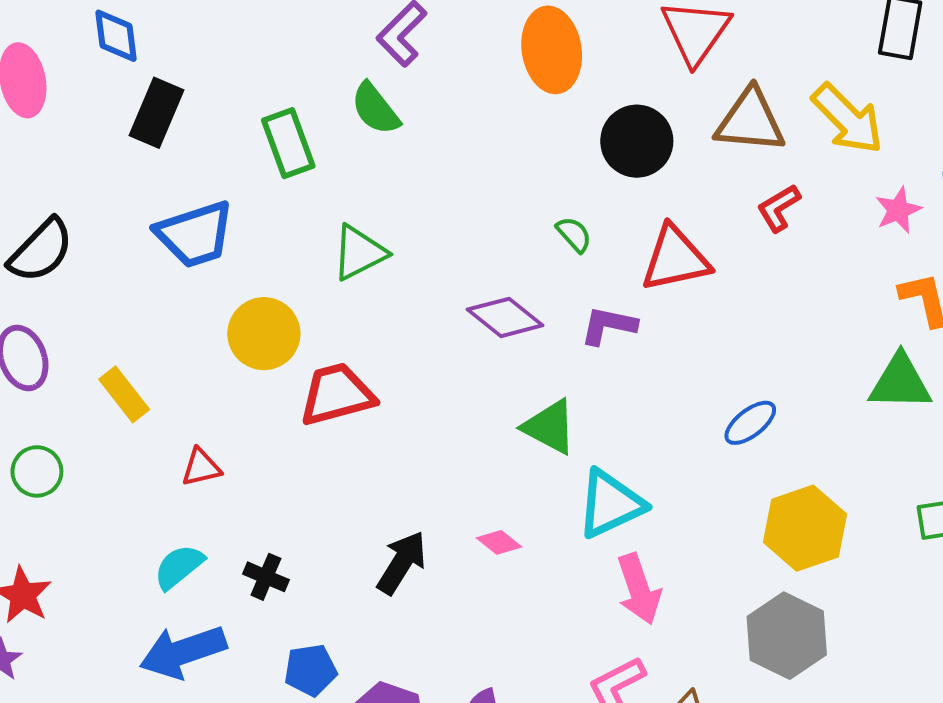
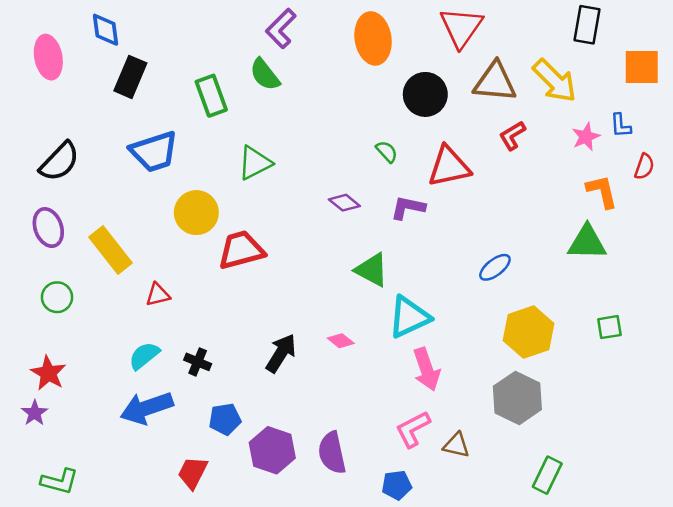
purple diamond: (505, 317) -> (344, 203), size x0.7
yellow rectangle: (124, 394) -> (111, 250), size x1.4

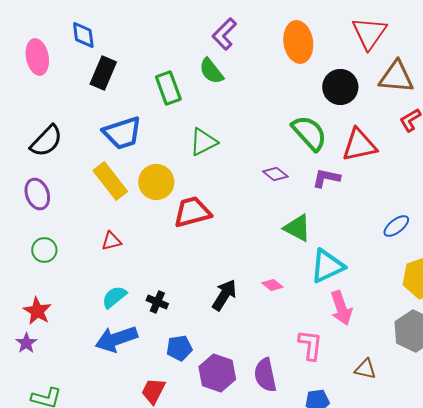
green semicircle: (387, 152) -> (309, 133), size x2.0
yellow rectangle: (111, 250) -> (110, 181), moved
red triangle: (158, 295) -> (111, 241), moved
pink L-shape: (413, 429) -> (310, 345), moved, turned 124

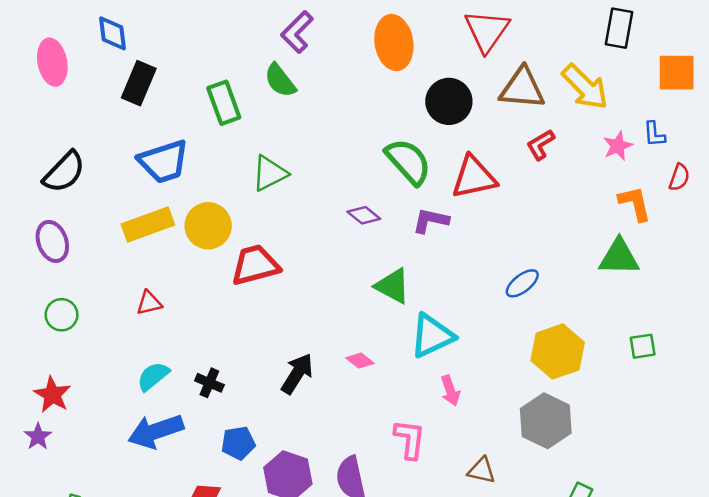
yellow rectangle: (110, 181) -> (148, 224), turned -72
pink arrow: (341, 308) -> (450, 391), size x0.7

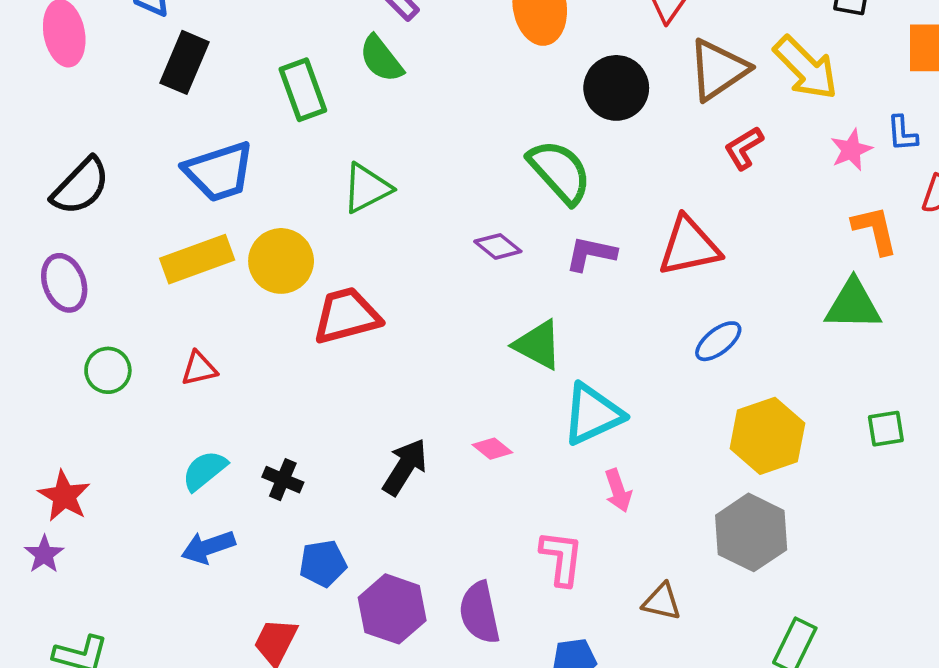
brown triangle: (522, 88) -> (718, 70), turned -39
red triangle: (474, 177) -> (689, 246), moved
green circle: (62, 315) -> (108, 370), moved
blue arrow: (156, 431) -> (208, 547), size x0.7

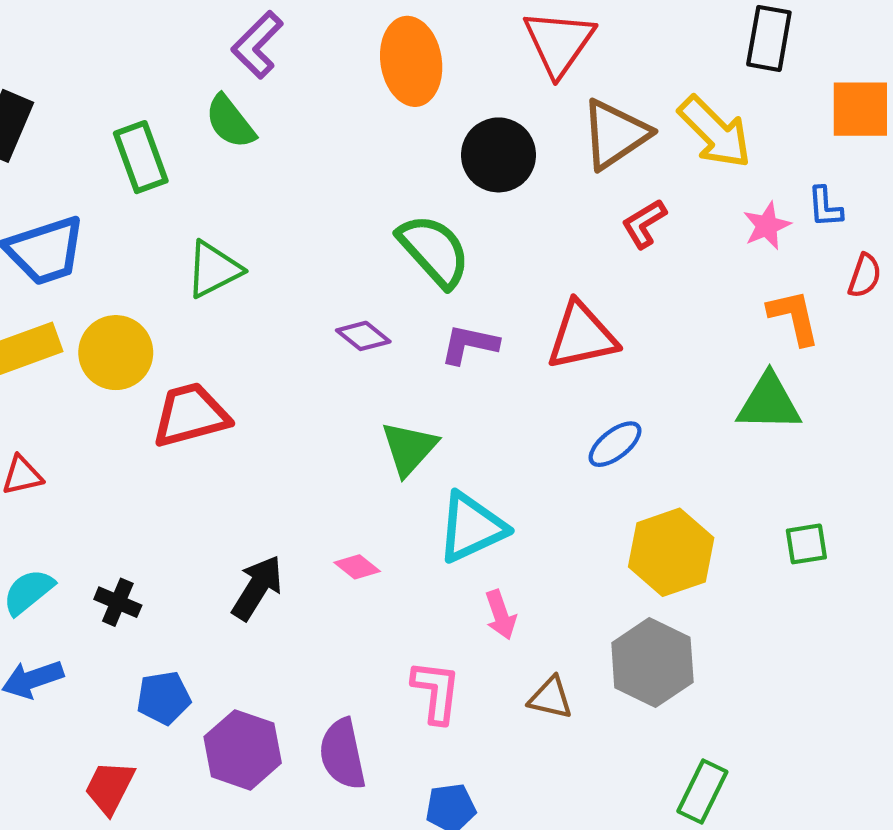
green triangle: (538, 345) -> (409, 448), turned 44
brown triangle: (662, 602) -> (551, 698), moved

